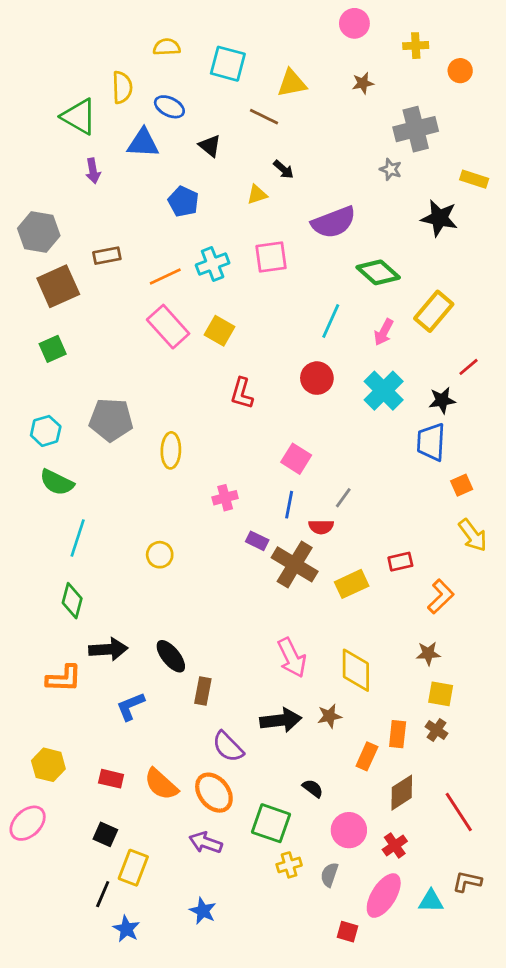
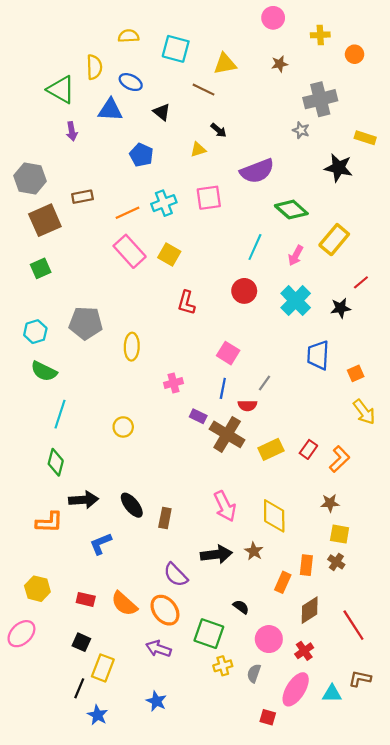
blue trapezoid: (431, 442) -> (318, 355), moved
red rectangle: (400, 562) -> (308, 449), moved, turned -42
brown rectangle: (203, 691) -> (165, 518), moved
brown star: (329, 716) -> (254, 551), turned -30

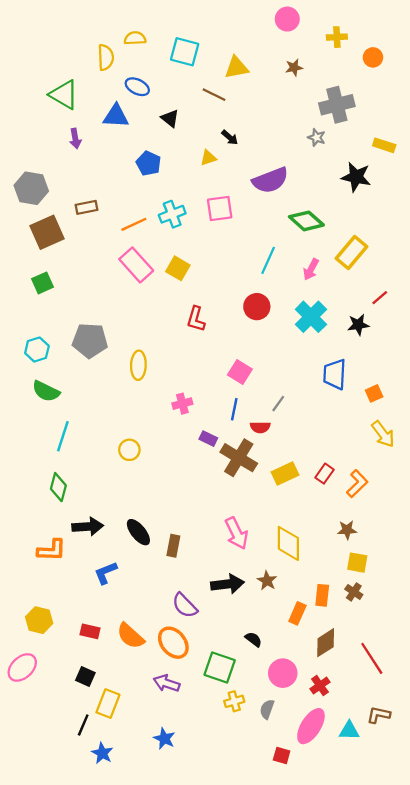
yellow semicircle: (94, 67) -> (106, 57), moved

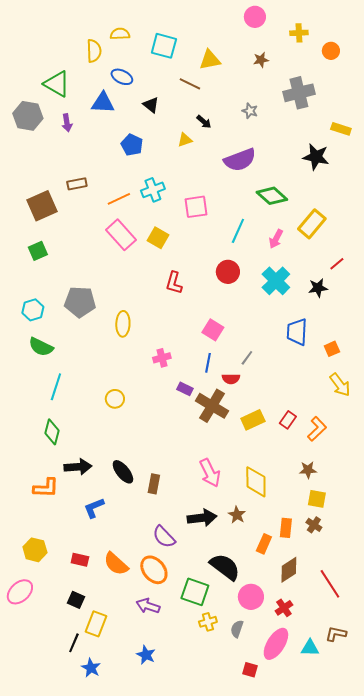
gray star: (317, 137) -> (250, 111), moved
gray hexagon: (31, 188) -> (28, 116), moved
pink square: (220, 209) -> (196, 207), moved
black semicircle: (253, 639) -> (225, 567), size x2.0

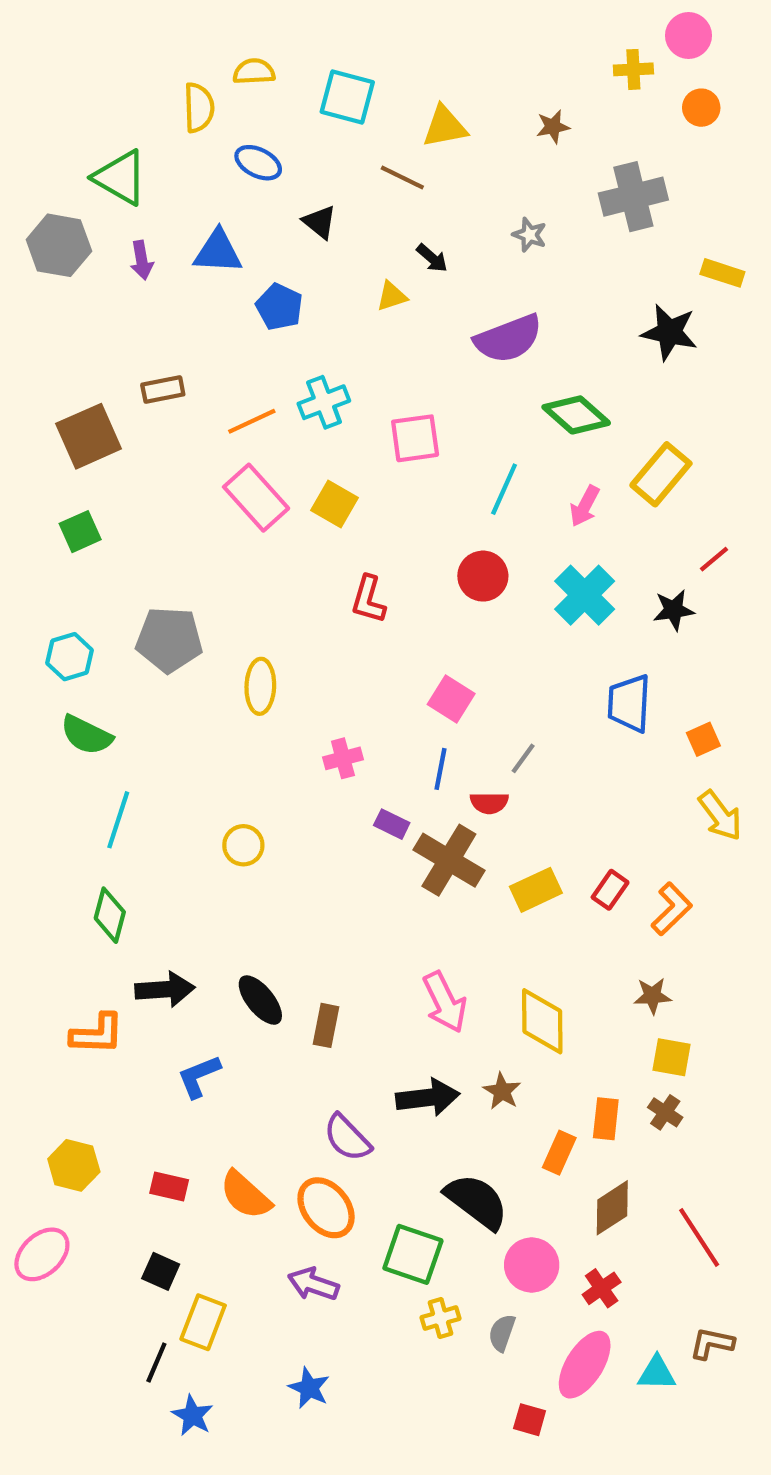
pink circle: (255, 17) -> (689, 36), moved
blue triangle: (103, 103) -> (218, 252), moved

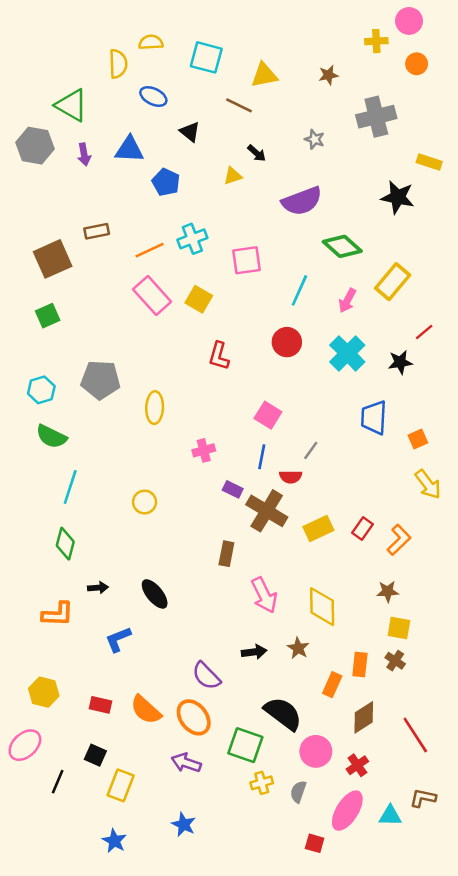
black arrow: (165, 989) -> (98, 588), size x0.6
brown rectangle: (326, 1025) -> (226, 554), moved
black arrow: (428, 1098) -> (254, 652), size x0.7
black line: (156, 1363) -> (58, 782), moved

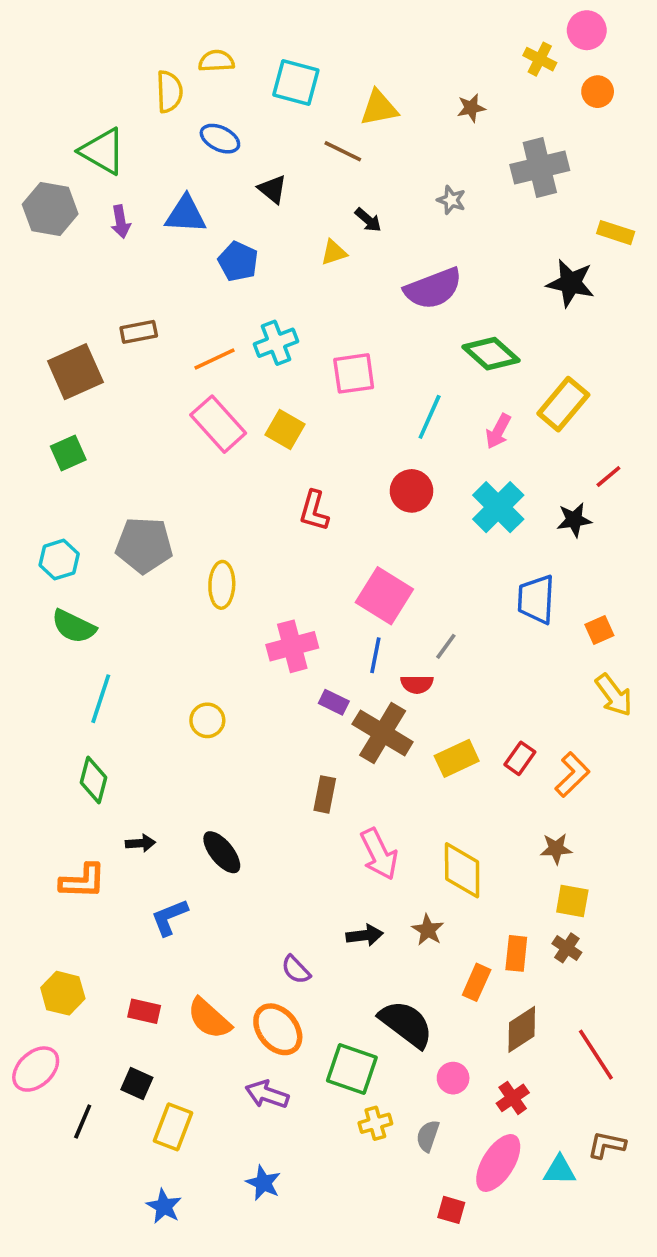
yellow cross: (376, 41) -> (540, 59), turned 30
pink square: (268, 415) -> (384, 596), size x1.4
pink cross: (204, 450) -> (292, 646), size x1.5
purple semicircle: (206, 676) -> (296, 970), size x0.7
pink circle: (316, 751) -> (453, 1078), size x0.7

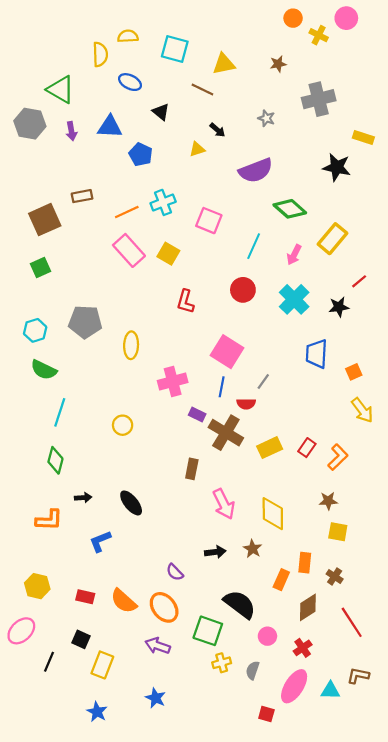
orange circle: (598, 92) -> (293, 18), moved
pink square: (354, 373) -> (209, 221), turned 30
brown cross: (567, 948) -> (335, 576), moved

